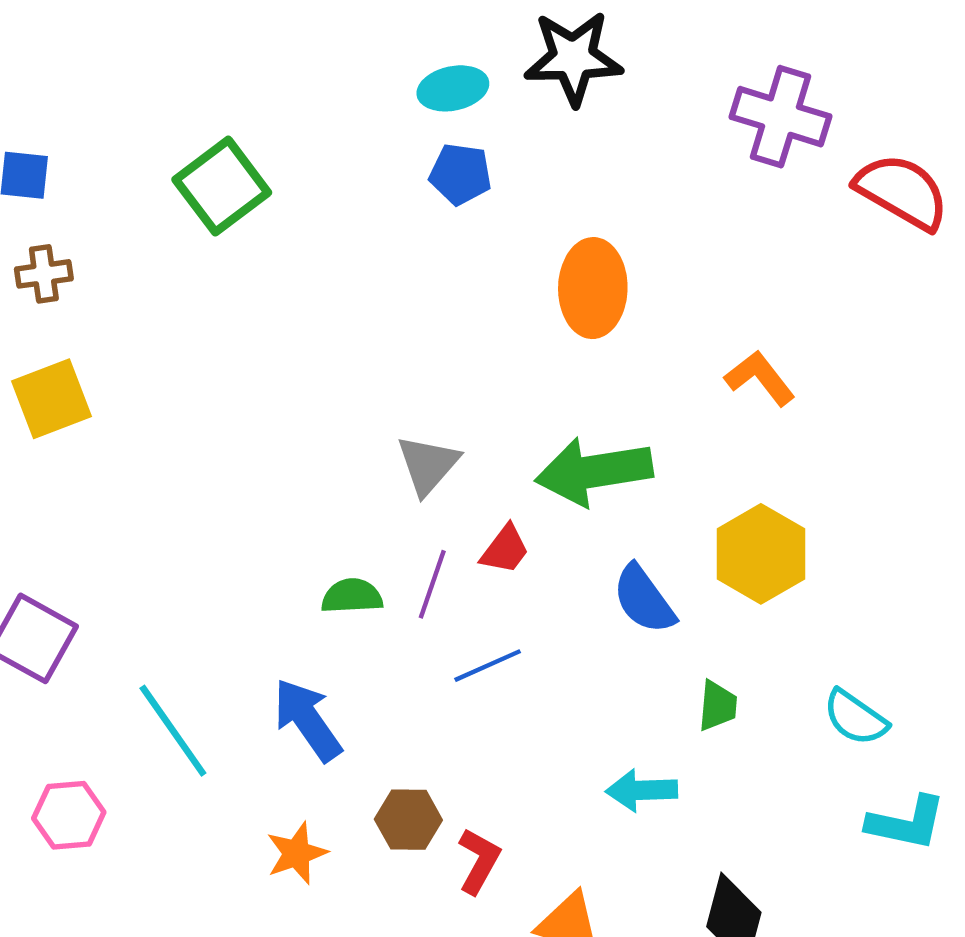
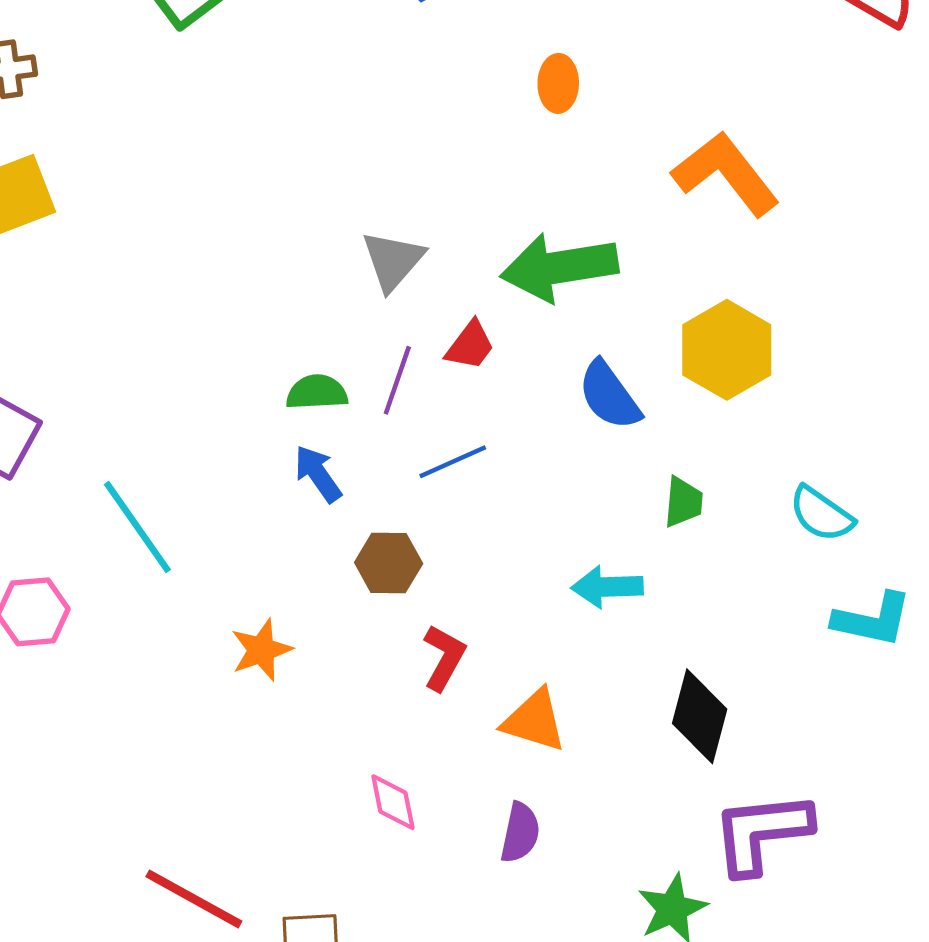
orange ellipse: (593, 288) -> (558, 83), size x0.6
orange L-shape: (760, 378) -> (726, 174), size x1.5
blue arrow: (307, 720) -> (318, 474), moved, size x0.7
brown hexagon: (408, 820) -> (389, 563), moved

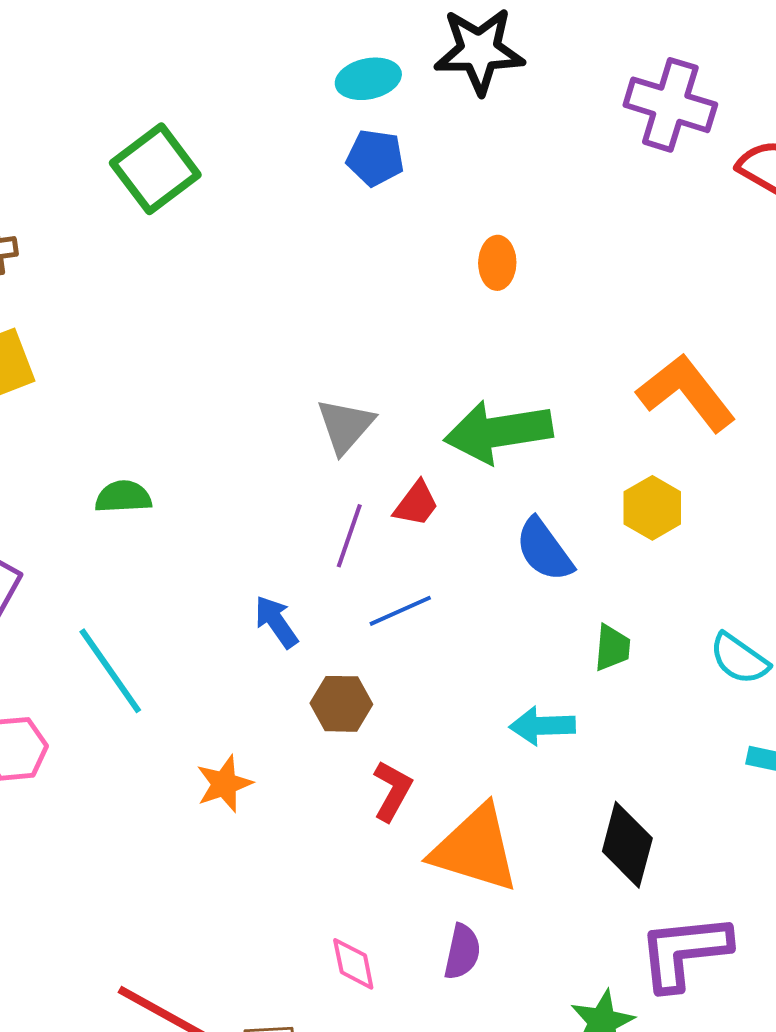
orange L-shape: (726, 174) -> (686, 393), moved
yellow hexagon: (727, 350) -> (652, 508), size x0.7
green semicircle: (317, 392) -> (123, 497), moved
orange triangle: (534, 721) -> (475, 849), size x1.5
pink diamond: (393, 802) -> (353, 964), moved

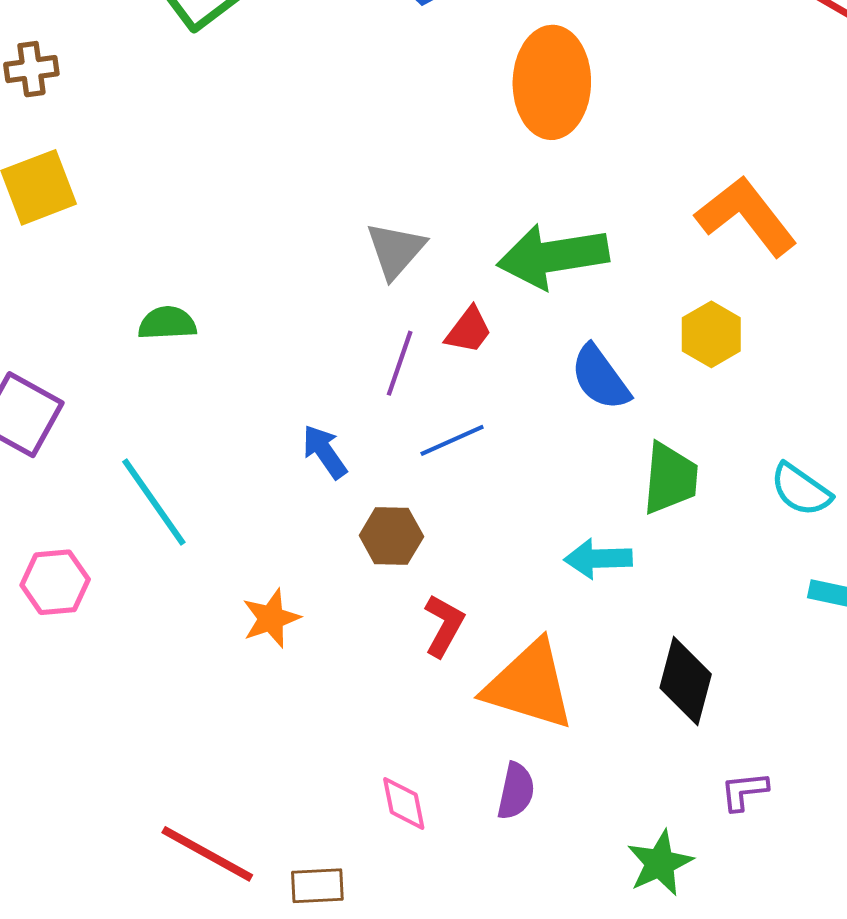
orange ellipse: (497, 263) -> (552, 82), size x2.0
green trapezoid: (612, 648) -> (670, 478), size x1.5
purple L-shape: (684, 952) -> (744, 791), size x0.5

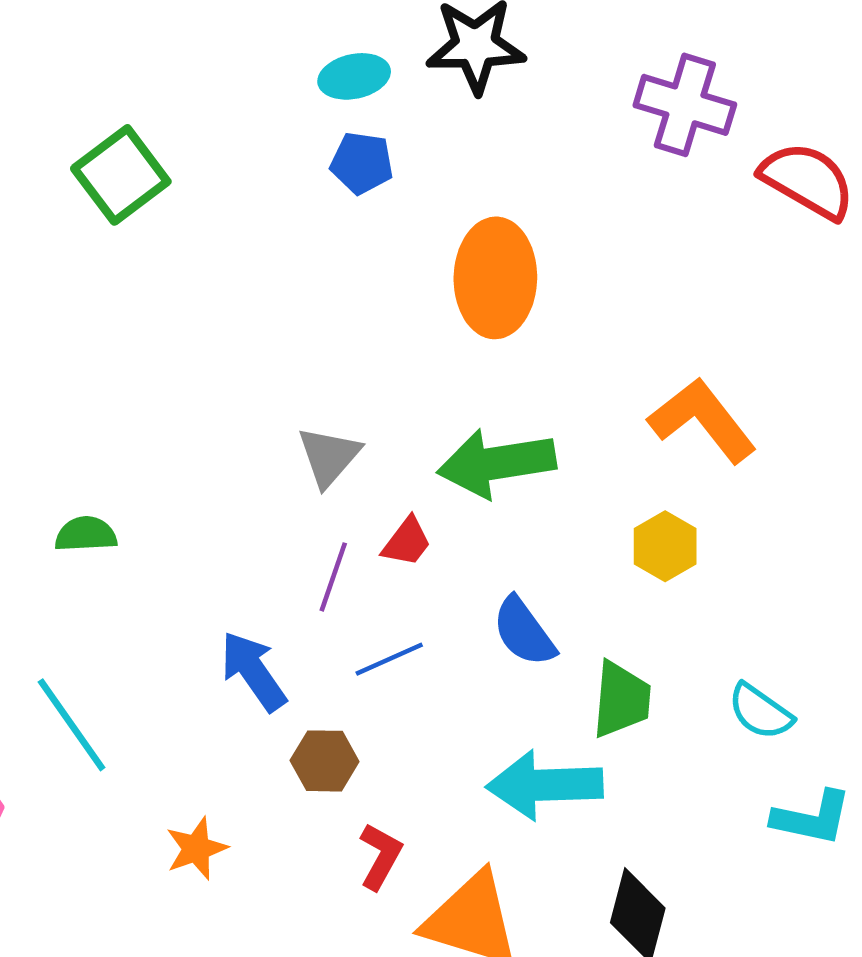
blue semicircle: (600, 378) -> (524, 632), moved
blue arrow: (325, 452) -> (253, 671), size x1.4
cyan arrow: (598, 559) -> (545, 785), size x1.6

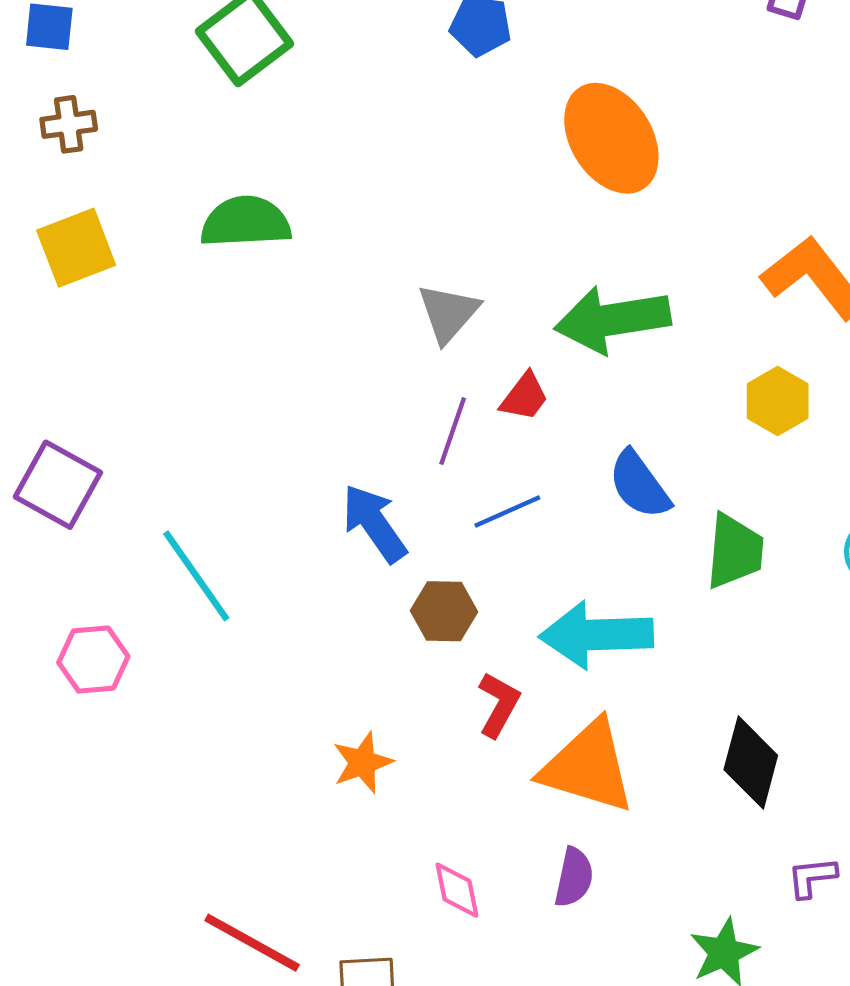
orange ellipse: (495, 278) -> (611, 138), turned -33
green semicircle: (86, 534) -> (246, 222), moved, size x1.5
cyan arrow: (545, 785) -> (596, 635), moved
orange star: (196, 849) -> (363, 763), moved

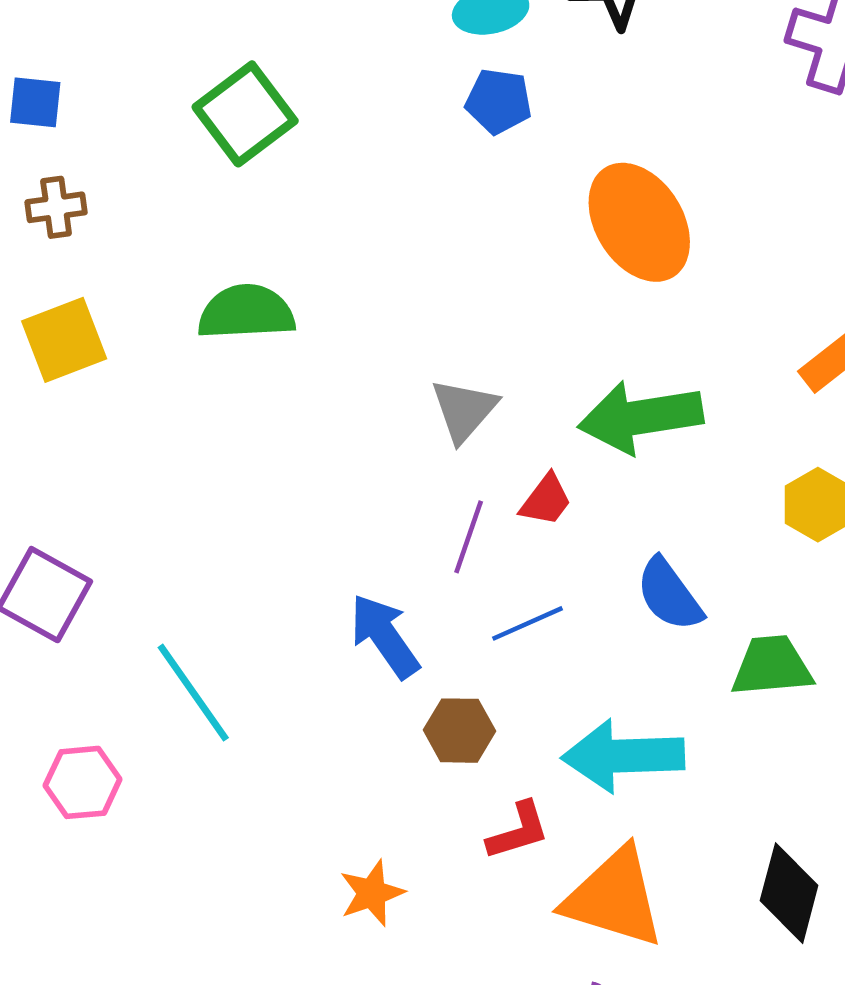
green trapezoid: (735, 551) -> (772, 666), turned -100
red L-shape: (499, 705) -> (518, 831), turned 44

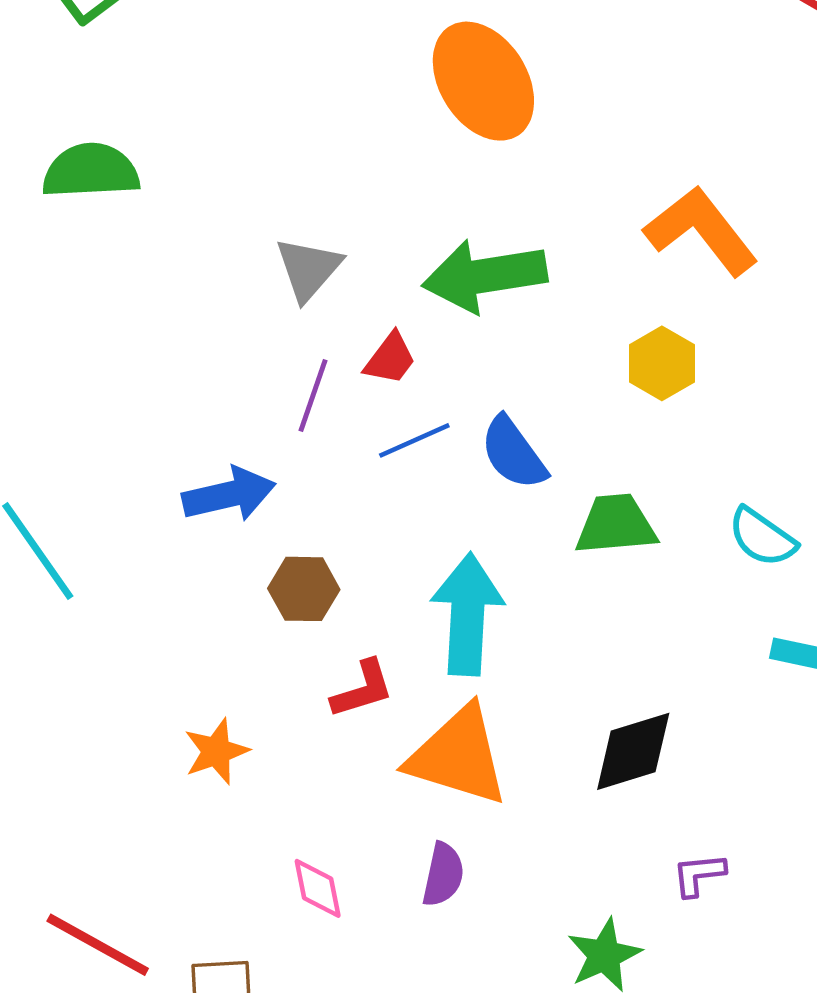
blue line: (527, 623) -> (414, 440), moved
blue arrow: (385, 636) -> (229, 495), turned 112
cyan arrow: (623, 756) -> (467, 614), turned 95
black diamond: (789, 893) -> (633, 751), turned 58

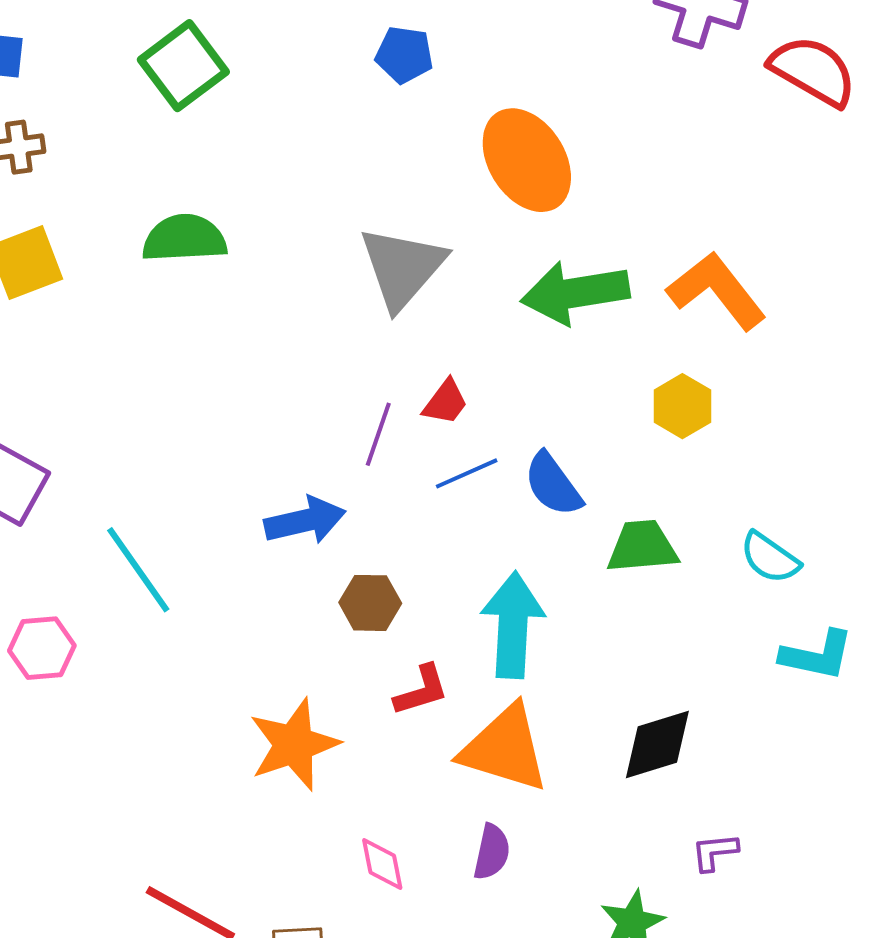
gray triangle: (308, 269) -> (402, 268), moved, size x1.5
green arrow: (485, 276) -> (575, 293), moved
orange star: (216, 751) -> (294, 745), size x1.6

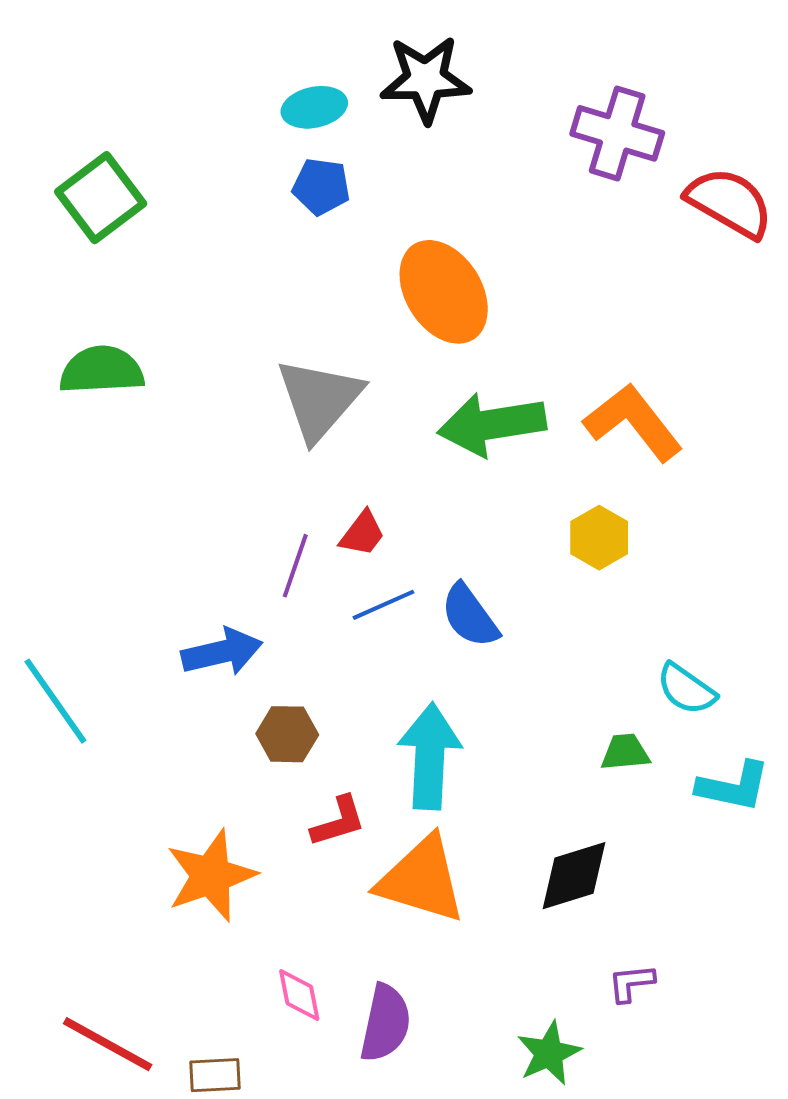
green trapezoid: (642, 547) -> (625, 752), moved, size x0.7
purple semicircle: (492, 852) -> (385, 1023), moved, size x1.4

